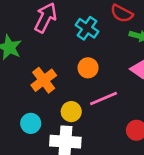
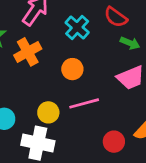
orange cross: (44, 80) -> (28, 52), moved

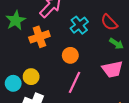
pink line: (84, 103) -> (74, 82), turned -60
yellow circle: (48, 112) -> (31, 77), moved

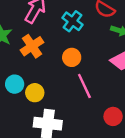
pink line: (74, 82) -> (84, 86), turned -35
cyan circle: (13, 83) -> (15, 84), moved

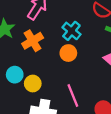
cyan cross: (73, 21) -> (71, 31), moved
pink line: (84, 86) -> (73, 96), moved

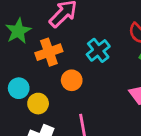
orange circle: (68, 53) -> (72, 80), moved

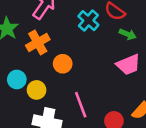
cyan cross: (98, 50) -> (88, 21), moved

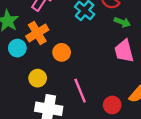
pink trapezoid: (128, 65) -> (124, 51), turned 100
cyan circle: (17, 79) -> (17, 48), moved

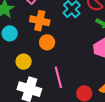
orange cross: (37, 33) -> (40, 21), moved, turned 36

